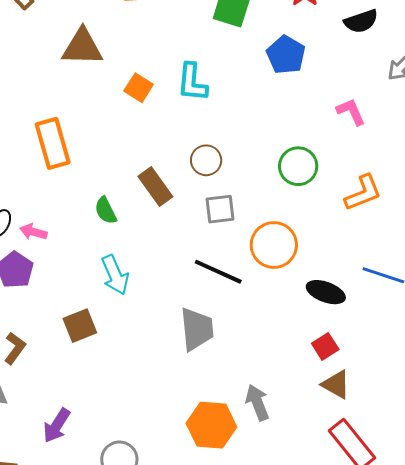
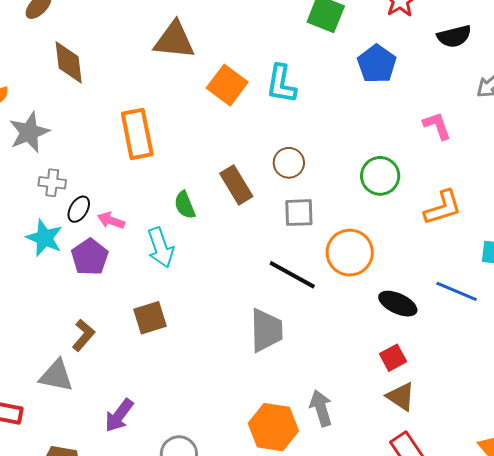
orange square: (139, 88) -> (227, 85), size x1.4
cyan arrow: (115, 275) -> (161, 247), moved

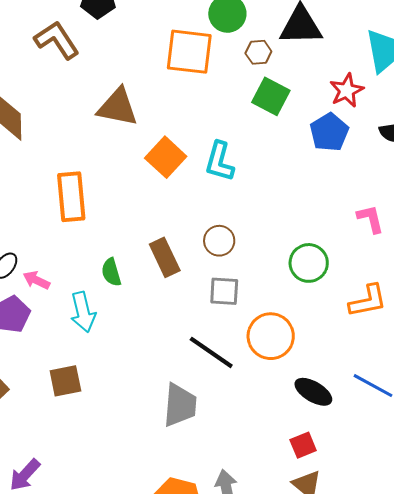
blue pentagon: (377, 64) -> (329, 132), moved

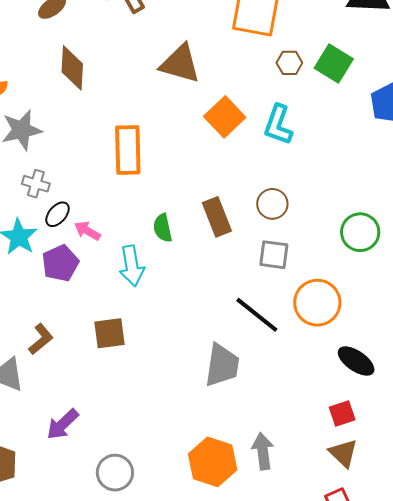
brown hexagon: (258, 52) -> (289, 63), moved

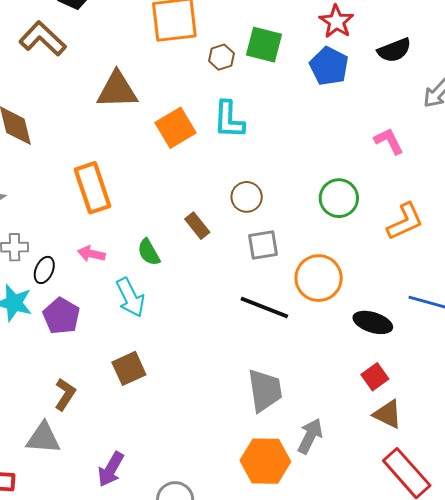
orange square: (225, 117) -> (175, 128), turned 30
brown rectangle: (217, 217) -> (197, 226), size x0.7
pink arrow: (87, 231) -> (91, 254), moved
gray trapezoid: (222, 365) -> (265, 390), moved
gray arrow: (263, 451) -> (310, 436), turned 51

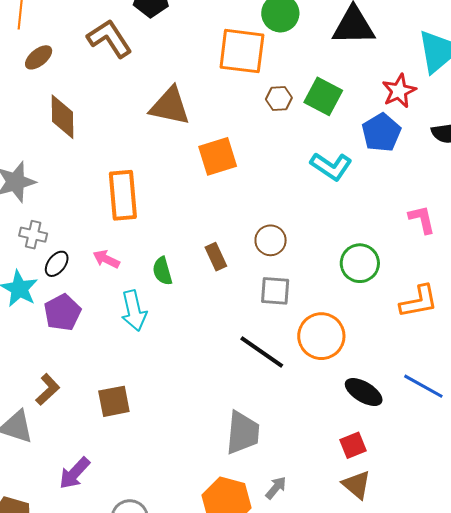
cyan L-shape: (229, 120) -> (331, 166), moved, turned -72
brown square: (129, 368) -> (114, 401), moved
gray arrow: (310, 436) -> (276, 488), size x0.7

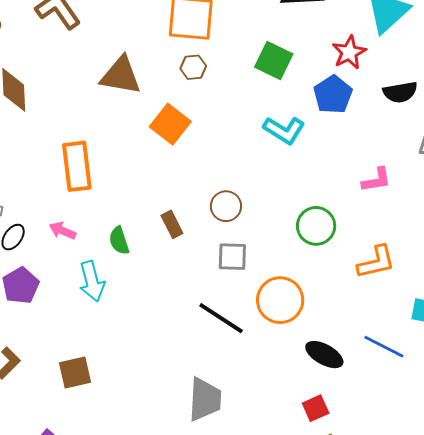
brown hexagon: (279, 99) -> (193, 67), moved
orange square: (218, 156) -> (170, 124), turned -33
pink L-shape: (422, 219) -> (377, 180), turned 96

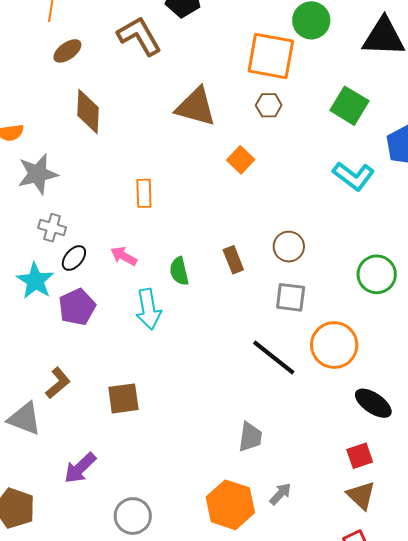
orange square: (170, 124) -> (241, 160), size x0.7
orange rectangle: (77, 166) -> (144, 193), size x0.6
gray trapezoid: (205, 399) -> (250, 437), size x0.7

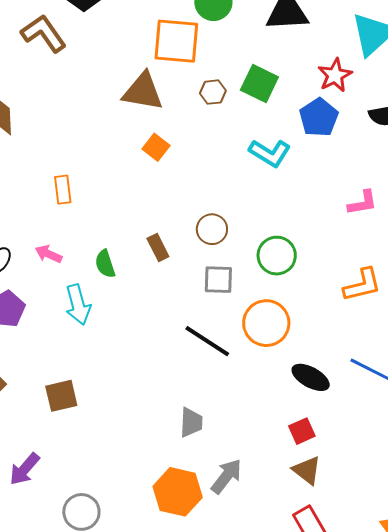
brown hexagon: (269, 105) -> (213, 92), moved
brown triangle: (196, 107) -> (143, 92), moved
green circle: (377, 274) -> (277, 256), moved
gray arrow: (280, 494) -> (226, 476), size x1.5

